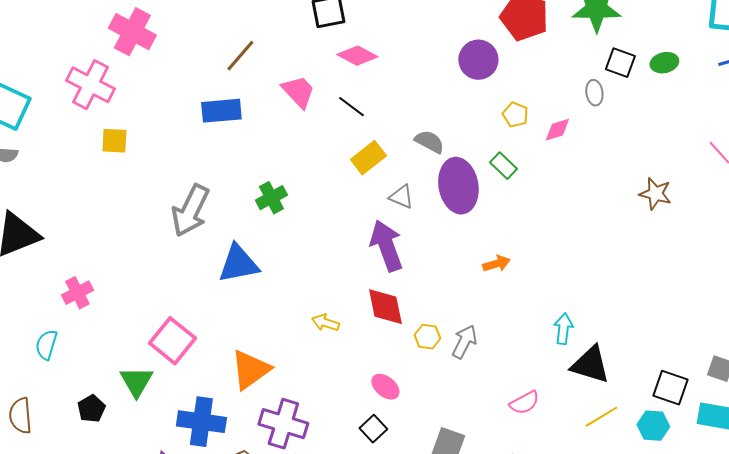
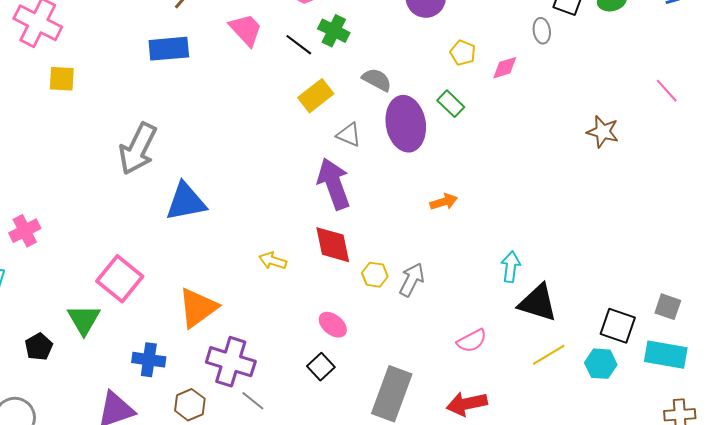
green cross: (271, 198) -> (334, 31), moved, turned -36
blue cross: (201, 422) -> (149, 360), size x0.7

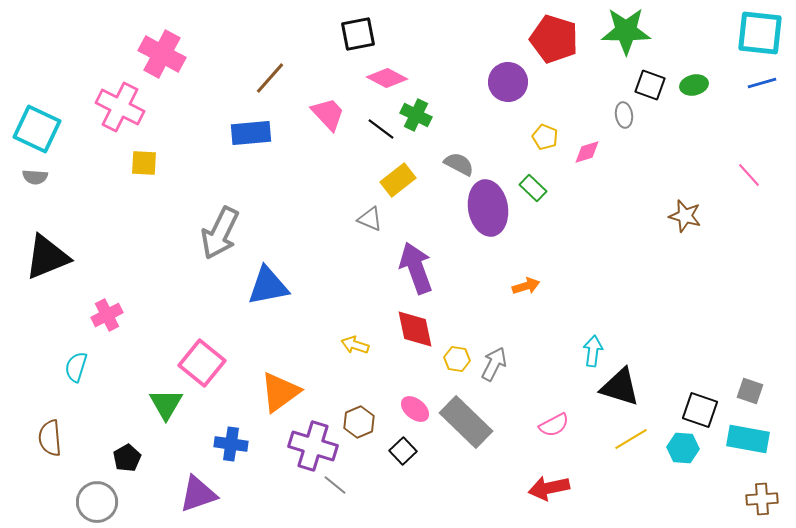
gray triangle: (349, 135) -> (370, 219), moved
black pentagon: (39, 347) -> (127, 458), moved
gray rectangle: (392, 394) -> (466, 422), moved, turned -66
brown hexagon: (190, 405) -> (359, 422), moved

